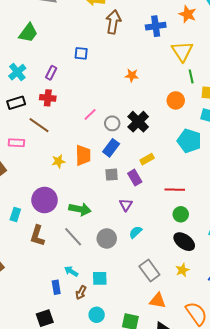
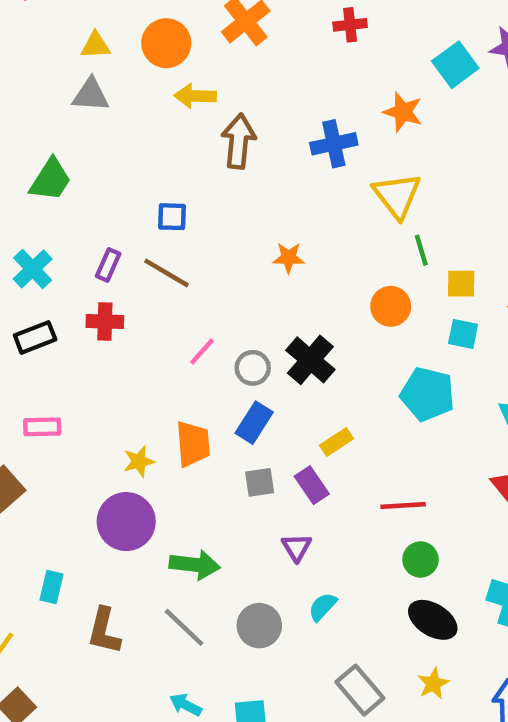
brown line: (39, 125) -> (166, 273), moved
purple circle: (45, 200) -> (126, 522), moved

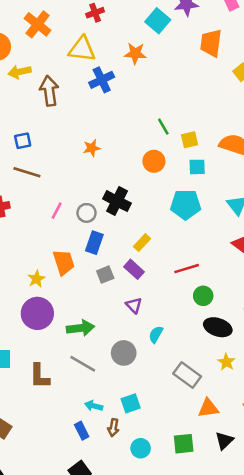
yellow triangle: (397, 195) -> (82, 49), moved, turned -32

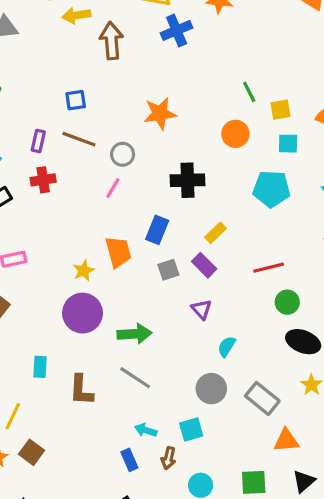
orange star: (92, 148) -> (160, 113), size x1.5
black cross: (117, 201) -> (188, 180), turned -32
gray circle: (87, 213) -> (123, 154), moved
gray circle: (124, 353) -> (211, 389), moved

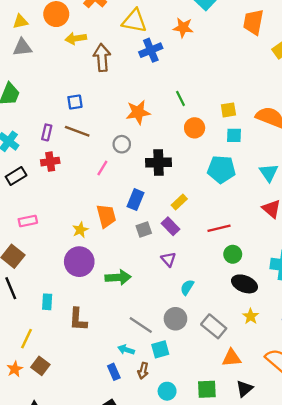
green line: (249, 92) -> (180, 98), moved
gray circle: (123, 154) -> (122, 144), moved
gray line: (135, 378) -> (141, 325), moved

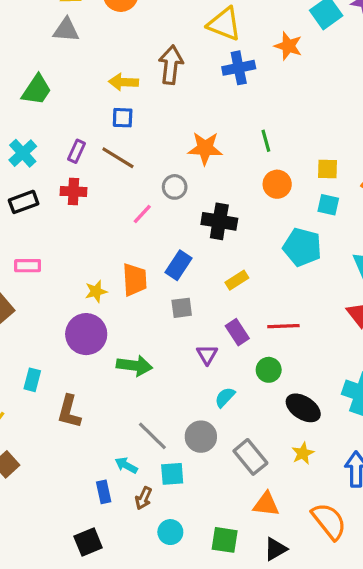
yellow arrow: (76, 38) -> (123, 82), moved
purple rectangle: (171, 226) -> (237, 332), moved
green circle: (233, 254) -> (269, 370), moved

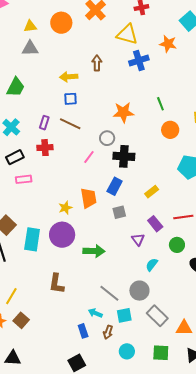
brown arrow: (171, 65) -> (97, 63), size x0.7
black cross: (219, 221) -> (124, 156), moved
pink rectangle: (28, 266) -> (24, 179), moved
cyan rectangle: (32, 380) -> (32, 239), moved, size x1.6
gray rectangle: (250, 457) -> (157, 316), moved

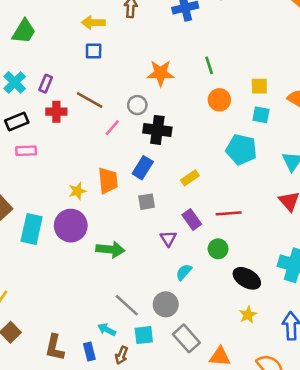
purple rectangle: (44, 123) -> (46, 84), moved
brown line: (70, 124) -> (90, 100), moved
brown L-shape: (57, 284) -> (55, 347), moved

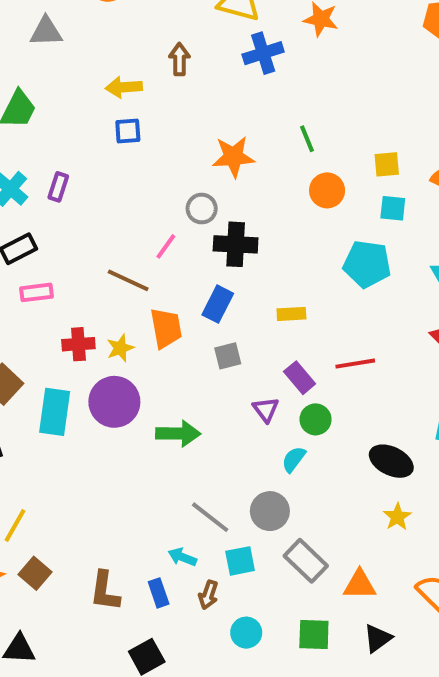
brown line: (90, 100) -> (128, 280), moved
red cross: (56, 112) -> (78, 344), moved
yellow rectangle: (190, 178) -> (291, 314), turned 36
green circle: (218, 249) -> (316, 419), moved

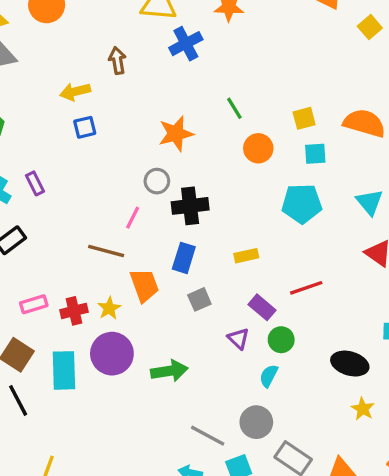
purple rectangle: (58, 187) -> (35, 183), turned -35
pink rectangle: (37, 292) -> (34, 304), moved

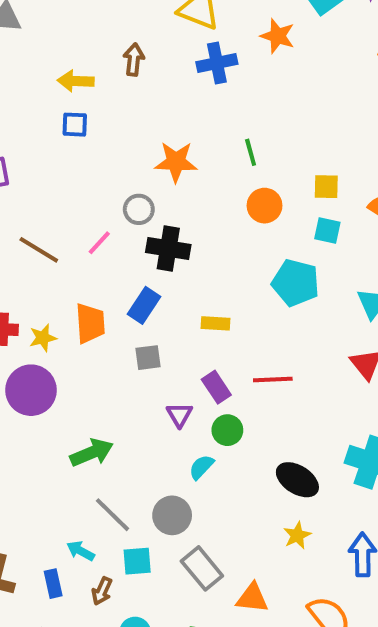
brown line: (106, 251) -> (39, 250), moved
green arrow: (169, 371) -> (92, 453), moved, turned -30

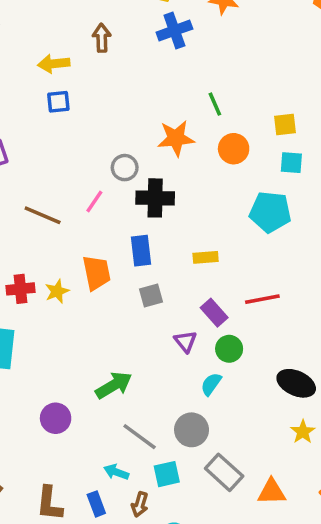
orange star: (176, 162) -> (176, 138), moved
blue rectangle: (144, 305) -> (141, 251), turned -32
purple circle: (31, 390) -> (56, 418), moved, size x0.7

